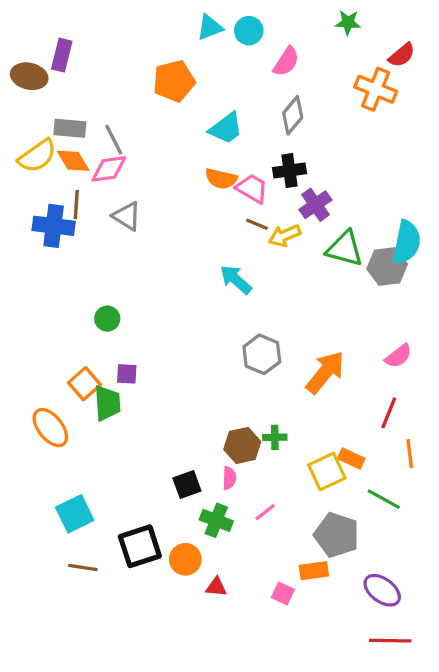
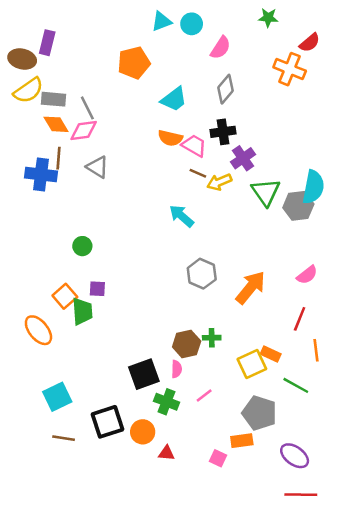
yellow semicircle: (37, 156) -> (28, 90), moved
green triangle: (345, 249) -> (266, 192), turned 40
black square: (187, 485) -> (144, 374), size x1.4

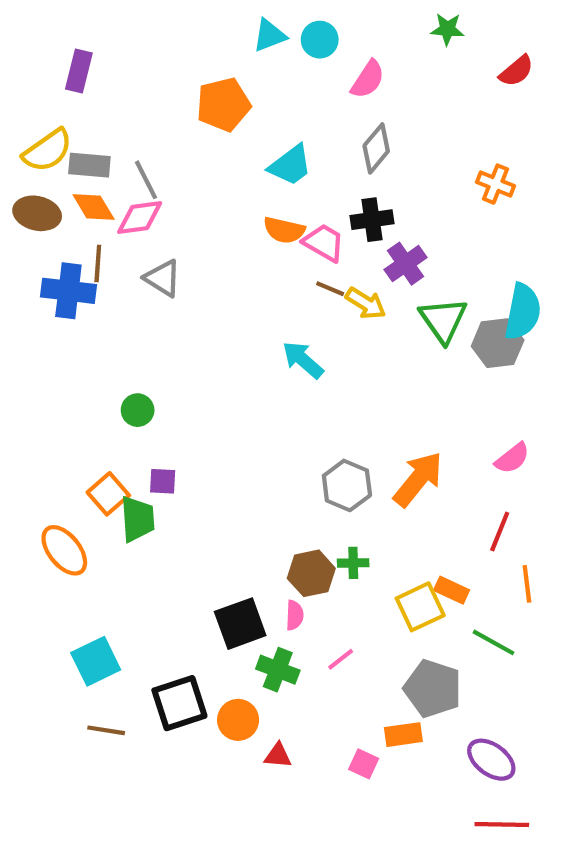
brown ellipse: (22, 59) -> (37, 213), moved
orange cross: (290, 69) -> (496, 184), moved, size x0.7
yellow arrow: (219, 182) -> (366, 303), turned -125
gray hexagon: (202, 274) -> (347, 485), moved

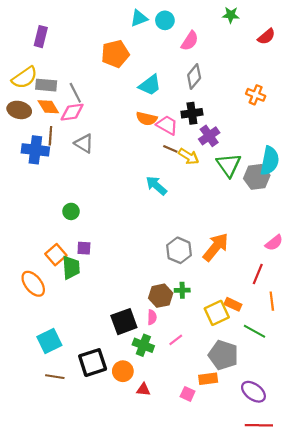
pink semicircle: (512, 458) -> (274, 243), moved

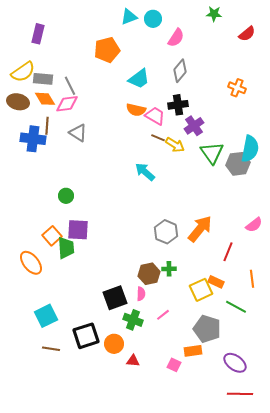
purple square: (84, 248) -> (78, 230), size x1.6
red line: (258, 274) -> (228, 252), moved

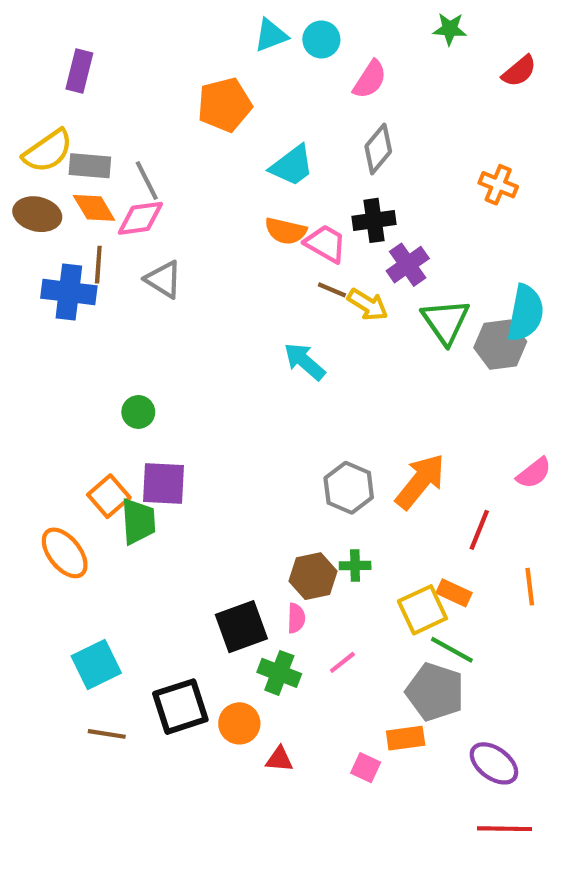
green line: (236, 307) -> (452, 650), moved

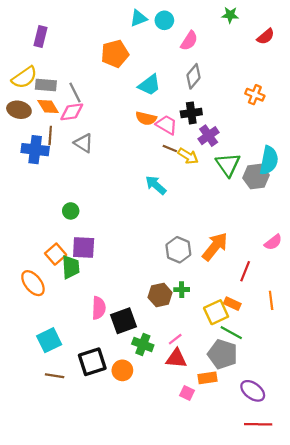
pink semicircle: (296, 618) -> (99, 308), moved, size x1.5
red triangle: (279, 759) -> (176, 359), moved, size x1.5

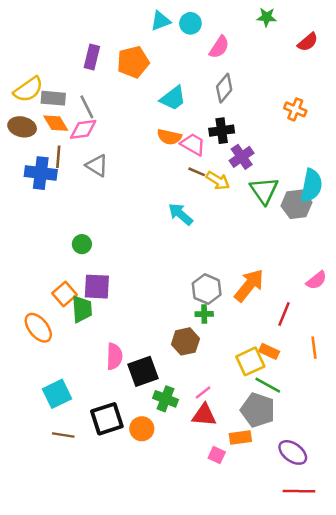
purple rectangle: (41, 36) -> (92, 57), moved
green cross: (182, 290) -> (204, 314), moved

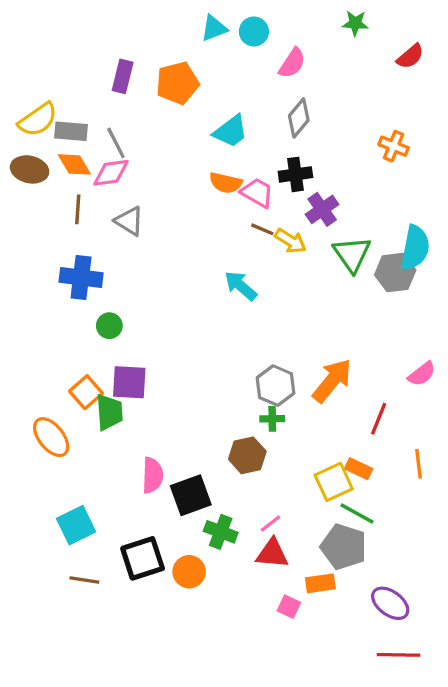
blue cross: (41, 173) -> (81, 277), moved

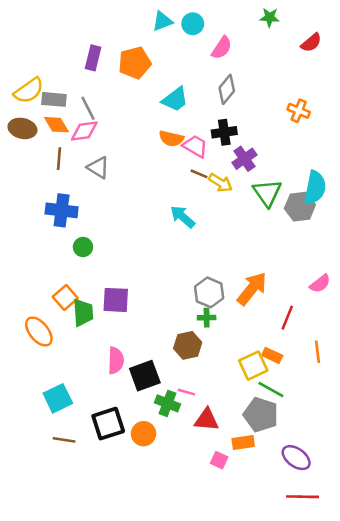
purple square: (129, 382) -> (116, 300), moved
pink line: (271, 523) -> (186, 392), moved, turned 54

